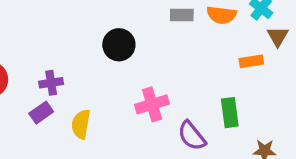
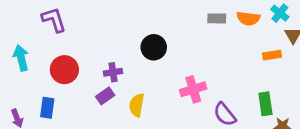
black circle: (119, 45) -> (154, 47), moved
green rectangle: (230, 113) -> (265, 104), moved

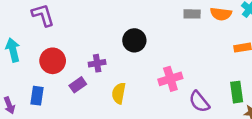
purple rectangle: (105, 96) -> (78, 85), moved

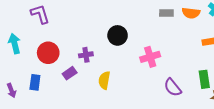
pink cross: (170, 79) -> (150, 57), moved

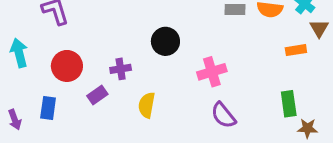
purple semicircle: (173, 87) -> (223, 115), moved

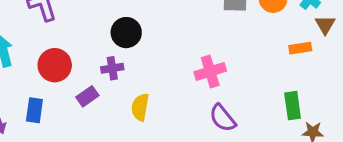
black circle: (165, 41) -> (126, 33), moved

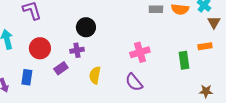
orange rectangle: (300, 48) -> (205, 46), moved
green rectangle: (293, 106) -> (184, 60), moved
purple semicircle: (223, 118) -> (134, 82), moved

